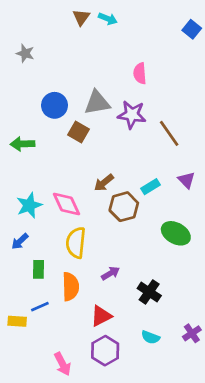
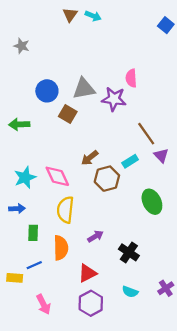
pink semicircle: (140, 73) -> (131, 78), moved
brown line: (169, 133) -> (146, 134), moved
green ellipse: (176, 233) -> (152, 202), turned 35
blue arrow: (20, 241) -> (17, 209), turned -140
pink arrow: (63, 364) -> (43, 304), moved

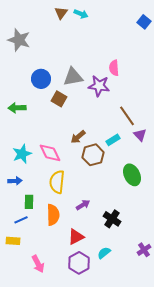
gray star: (22, 46) -> (19, 40), size x1.6
blue line: (34, 265) -> (21, 220), moved
cyan semicircle: (130, 292) -> (104, 253), moved, turned 120

